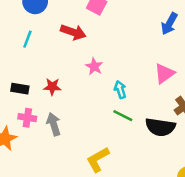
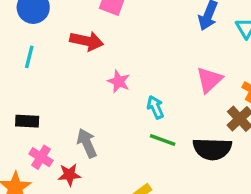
red star: (52, 87) -> (69, 175), moved
pink cross: (27, 118) -> (41, 157), turned 30
gray arrow: (54, 124) -> (87, 143), moved

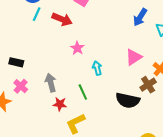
cyan line: (29, 57) -> (37, 14), moved
green line: (163, 140) -> (83, 92), moved, turned 35
red star: (69, 175) -> (60, 104), moved

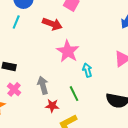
cyan line: (37, 14) -> (16, 22), moved
pink star: (77, 48) -> (68, 51), size x1.6

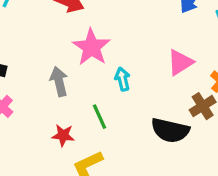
gray arrow: (43, 85) -> (59, 81), moved

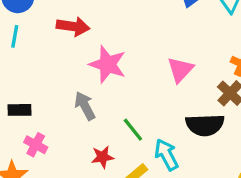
pink triangle: (180, 62) -> (180, 70), moved
cyan arrow: (123, 79) -> (166, 155), moved, size x1.4

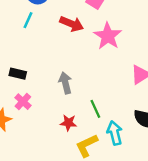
pink star: (108, 64) -> (108, 36), moved

